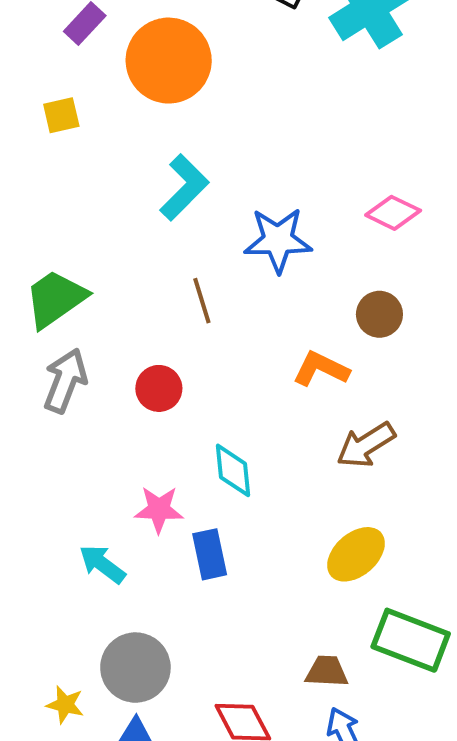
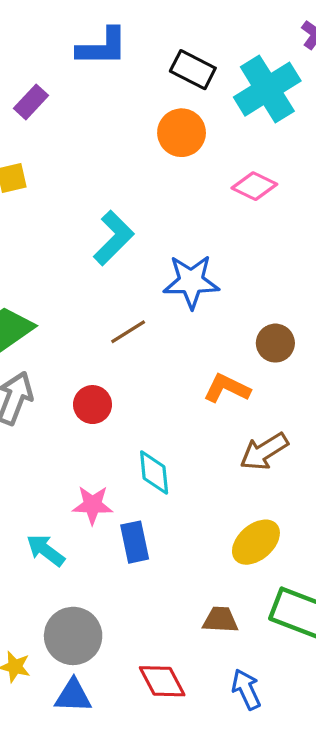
orange circle: (169, 61) -> (182, 133), moved, size x0.7
pink diamond: (393, 213) -> (254, 186), moved
brown line: (202, 301) -> (128, 332), turned 75
brown trapezoid: (327, 671) -> (220, 620), moved

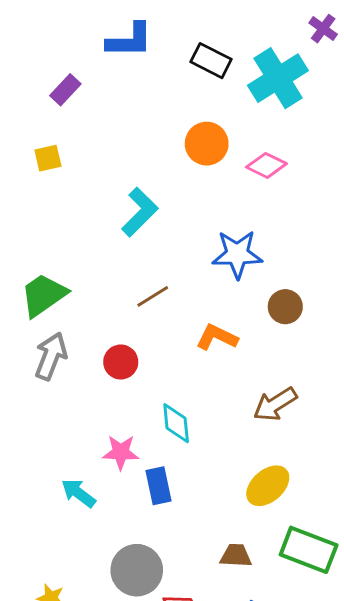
orange circle: (182, 133) -> (207, 144), moved
blue star: (191, 282) -> (237, 254), moved
orange L-shape: (227, 388) -> (217, 337), moved
gray circle: (73, 636) -> (137, 570), moved

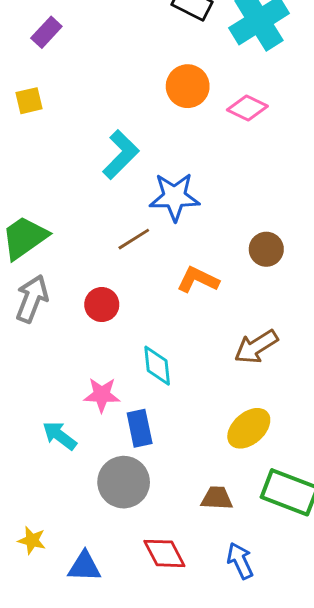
blue star: (237, 254) -> (175, 197), moved
gray circle: (137, 570) -> (124, 482), moved

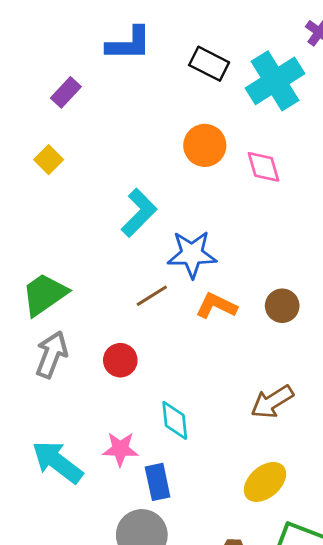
yellow square: (29, 101) -> (49, 160), turned -32
pink diamond: (247, 108) -> (264, 167), turned 48
orange L-shape: (198, 280) -> (216, 306), moved
cyan arrow: (60, 436) -> (57, 462), moved, size x1.5

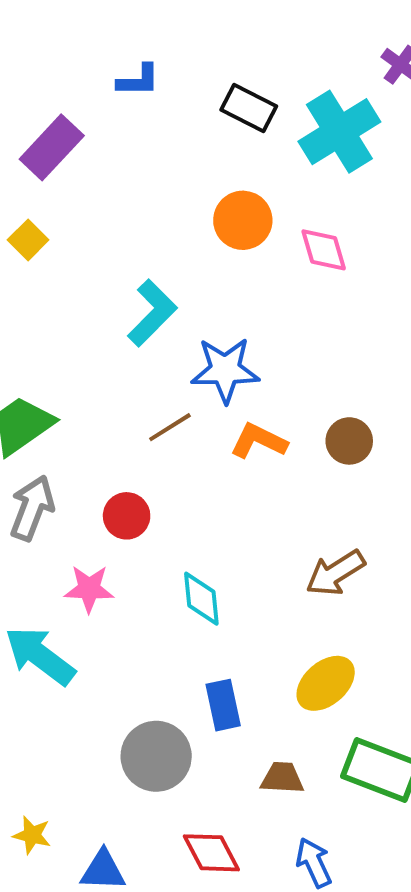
blue L-shape: (129, 44) -> (138, 80), size x0.7
purple rectangle: (66, 92) -> (52, 147), size x1.5
pink star: (120, 449) -> (89, 589), moved
blue rectangle: (158, 482) -> (223, 705), moved

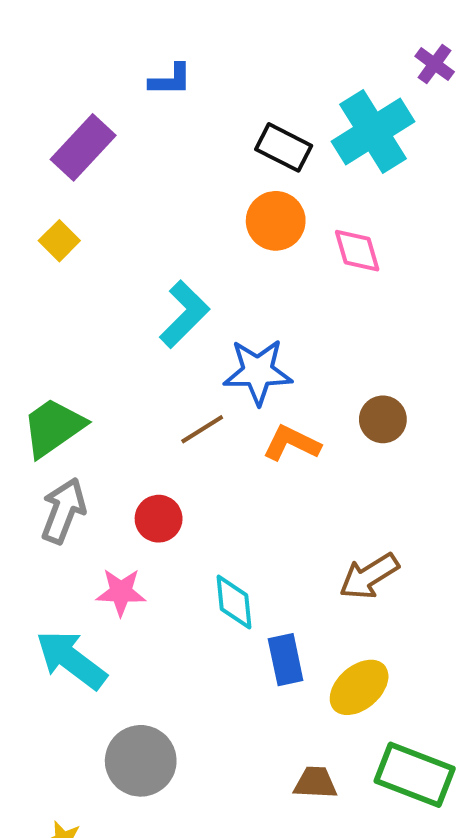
black rectangle: (249, 108) -> (284, 147), moved
brown circle: (349, 441) -> (383, 419), moved
blue rectangle: (223, 705) -> (286, 660), moved
gray circle: (156, 756) -> (141, 761), moved

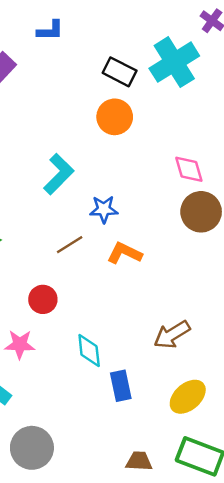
pink diamond: (357, 251) -> (189, 169), moved
blue star: (258, 372) -> (104, 209), size x0.7
brown circle: (383, 419) -> (201, 212), moved, size x1.4
yellow ellipse: (359, 687) -> (188, 397), moved

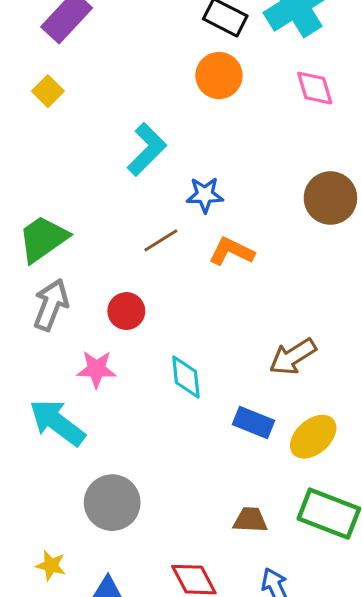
pink diamond: (189, 169) -> (315, 88), moved
blue rectangle: (121, 386) -> (254, 423), moved, turned -56

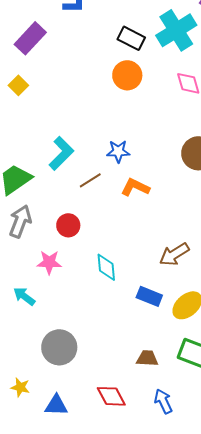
cyan L-shape: (147, 149) -> (61, 153), moved
cyan arrow: (57, 423) -> (24, 296), size x0.6

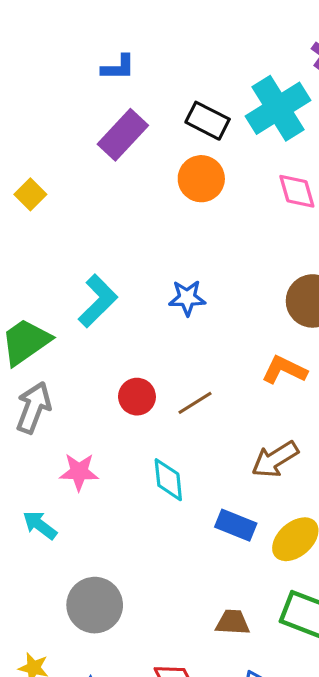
purple rectangle: (30, 38) -> (123, 135), moved
brown line: (90, 180) -> (195, 403), moved
orange L-shape: (135, 187) -> (284, 370), moved
red circle: (68, 225) -> (137, 397), moved

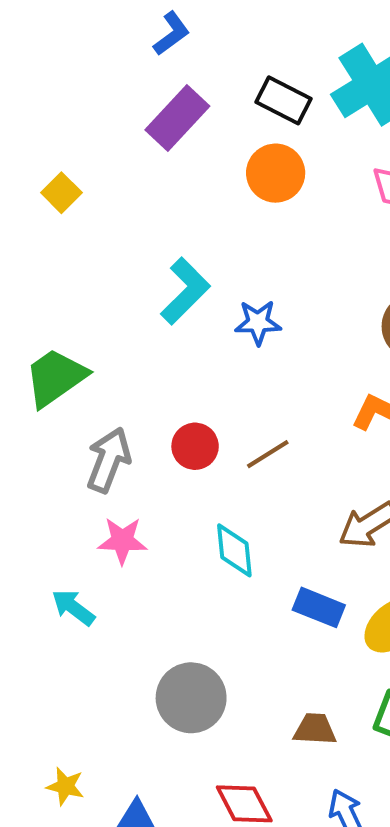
blue L-shape: (118, 67) -> (171, 34), turned -36
cyan L-shape: (98, 301) -> (185, 291), moved
gray arrow: (34, 408) -> (109, 460), moved
gray circle: (95, 605) -> (191, 698), moved

